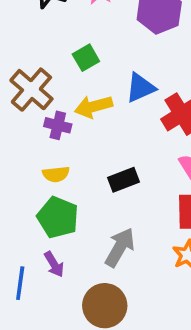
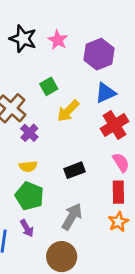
blue triangle: (140, 88) -> (105, 93), moved
yellow arrow: (93, 107) -> (68, 111), moved, turned -30
purple cross: (58, 125) -> (29, 133), turned 30

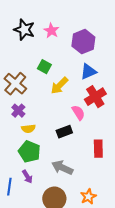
green square: (49, 86) -> (44, 67), turned -32
purple cross: (29, 133) -> (18, 111), moved
pink semicircle: (121, 162) -> (78, 113), moved
gray arrow: (72, 217) -> (62, 168), turned -95
orange star: (118, 222) -> (88, 197), moved

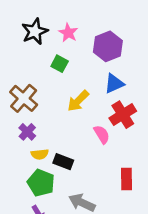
black star: (24, 30) -> (35, 31), turned 30
green square: (44, 67) -> (60, 64), moved
black rectangle: (64, 132) -> (63, 162), moved, turned 42

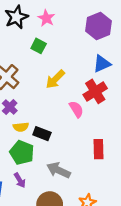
purple hexagon: (108, 46) -> (99, 26), moved
blue triangle: (114, 84) -> (102, 64), moved

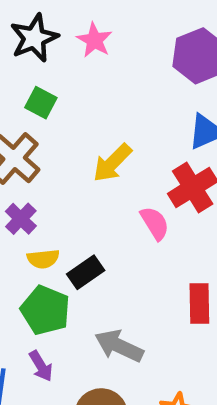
green square: (39, 46) -> (41, 103), moved
black rectangle: (42, 134) -> (86, 272), turned -56

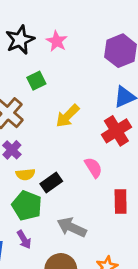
green square: (41, 103) -> (36, 81), moved, turned 36
pink semicircle: (155, 223) -> (93, 168), moved

